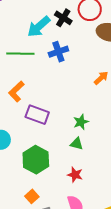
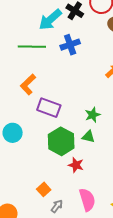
green hexagon: (36, 160) -> (61, 141), moved
red star: (75, 175) -> (76, 165), moved

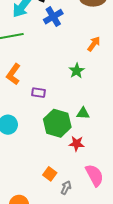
blue cross: (70, 45) -> (53, 17), moved
purple rectangle: (49, 108) -> (38, 93), size x0.6
green star: (93, 115) -> (77, 71), moved

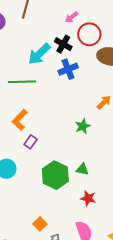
purple rectangle: (38, 93) -> (31, 142), moved, turned -72
red star: (77, 144) -> (88, 198), moved

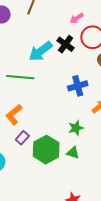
blue cross: (68, 69) -> (78, 86), moved
green triangle: (82, 169) -> (73, 153), moved
green hexagon: (55, 175) -> (46, 150), moved

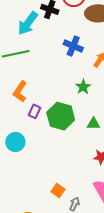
blue cross: (78, 86) -> (73, 46), turned -36
green triangle: (73, 153) -> (93, 124), moved

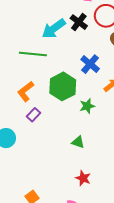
green hexagon: (61, 116) -> (63, 86), moved
green triangle: (93, 124) -> (78, 142), moved

